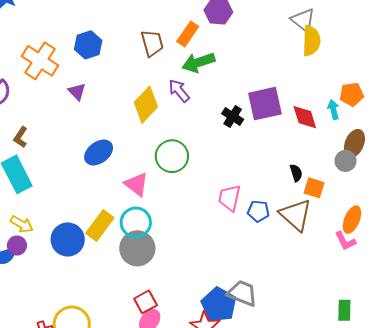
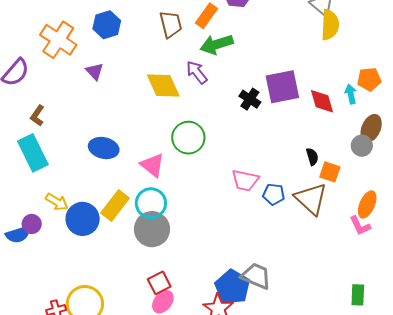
yellow diamond: (146, 105) -> (163, 86), turned -69
blue ellipse: (99, 152) -> (104, 148), moved, turned 48
pink trapezoid: (229, 198) -> (245, 180), turned -92
yellow arrow: (22, 224) -> (57, 202), moved

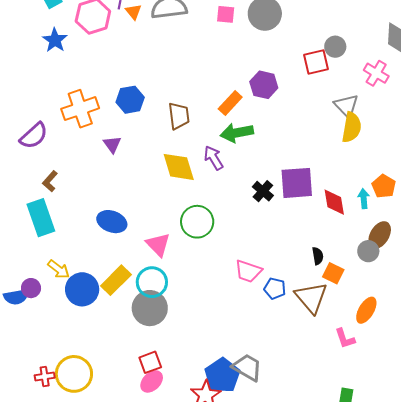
brown trapezoid: (171, 24) -> (179, 116), moved
orange cross: (58, 40) -> (80, 109), turned 30
orange pentagon: (369, 79) -> (384, 186), turned 30
pink L-shape: (360, 226) -> (345, 338), moved

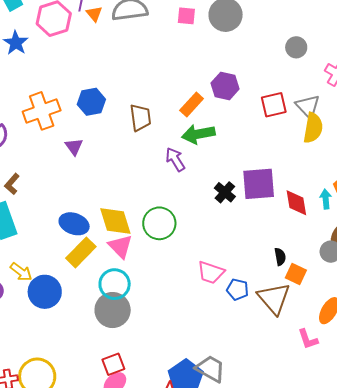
red square: (316, 62) -> (274, 105), moved
yellow diamond: (179, 167) -> (115, 221), moved
yellow rectangle: (116, 280) -> (81, 252), moved

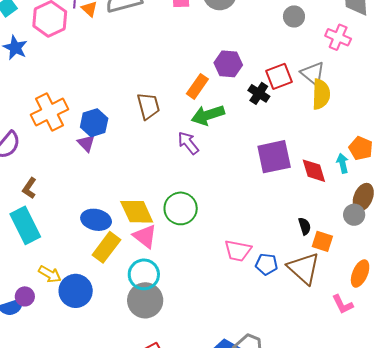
blue hexagon: (91, 102) -> (94, 123), moved
black cross: (225, 192) -> (259, 93), moved

